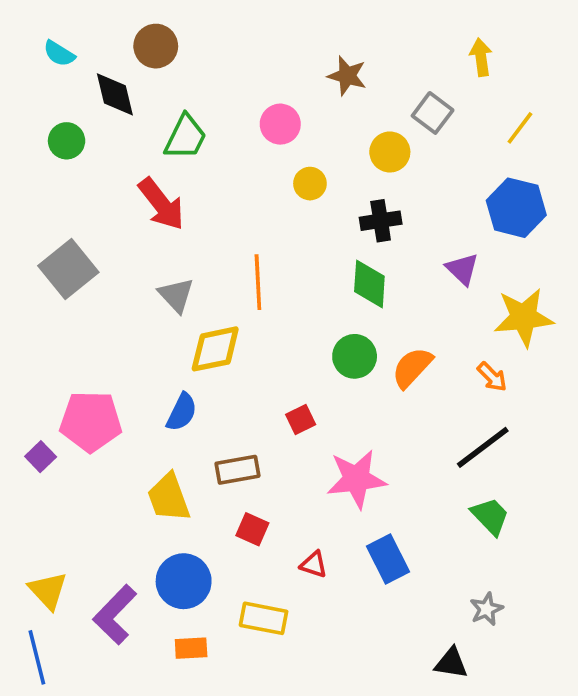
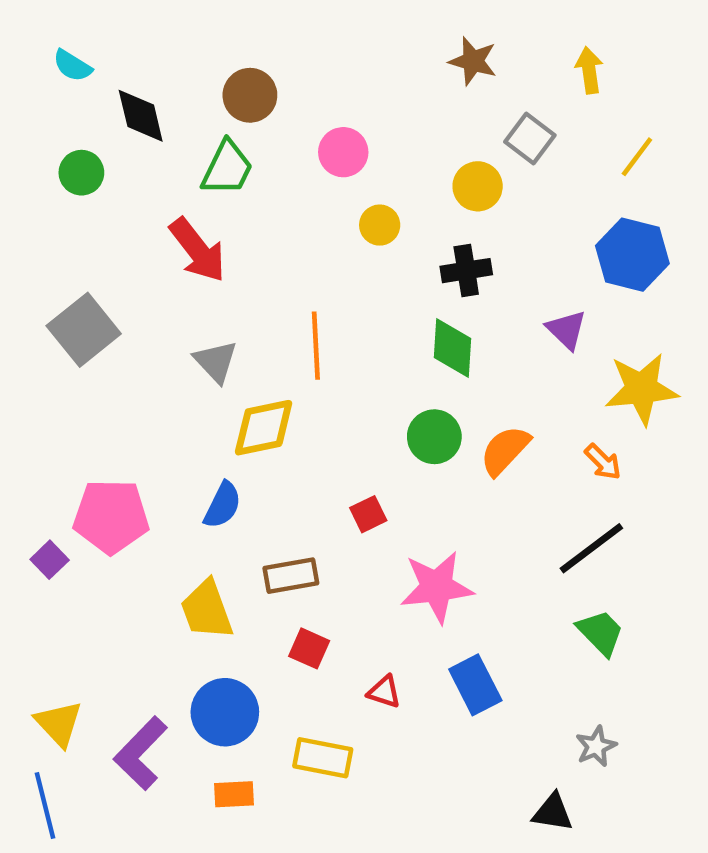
brown circle: (156, 46) -> (250, 95), moved
brown star: (347, 76) -> (473, 61), moved

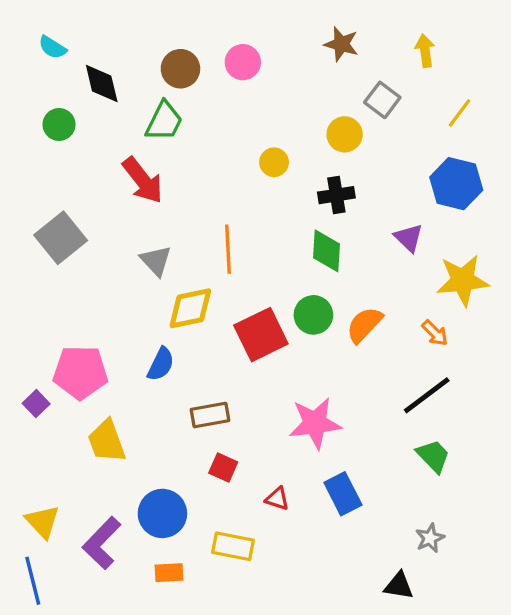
pink circle: (343, 152) -> (243, 62), moved
red square: (368, 514) -> (261, 335), moved, size x2.0
yellow trapezoid: (207, 610) -> (107, 441), moved

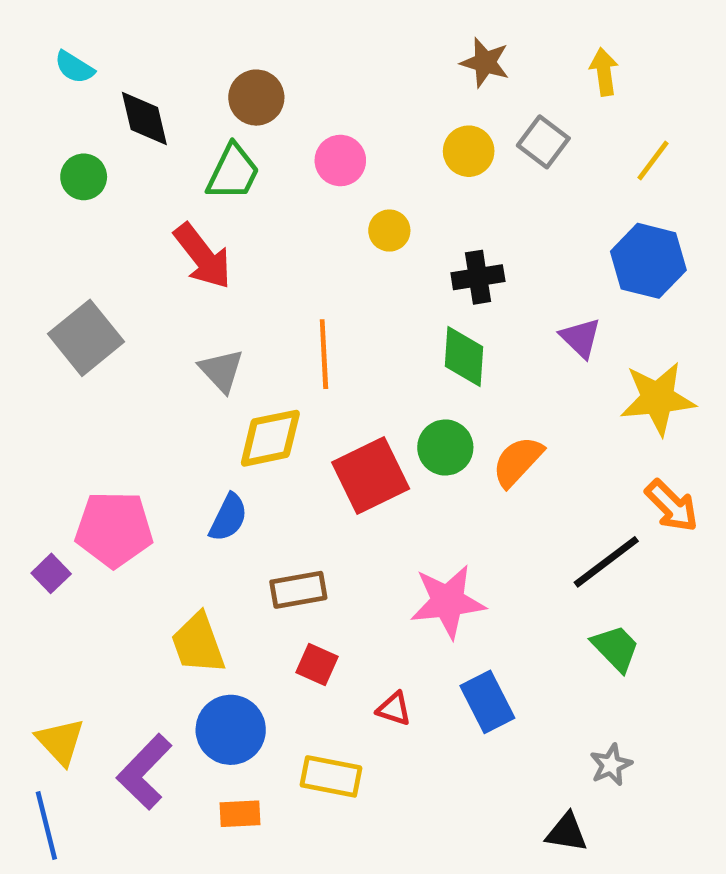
pink circle: (243, 62) -> (340, 161), moved
yellow circle: (345, 134) -> (469, 151), moved
orange arrow: (435, 333) -> (672, 506), moved, size x1.4
yellow trapezoid: (107, 441) -> (198, 643), moved

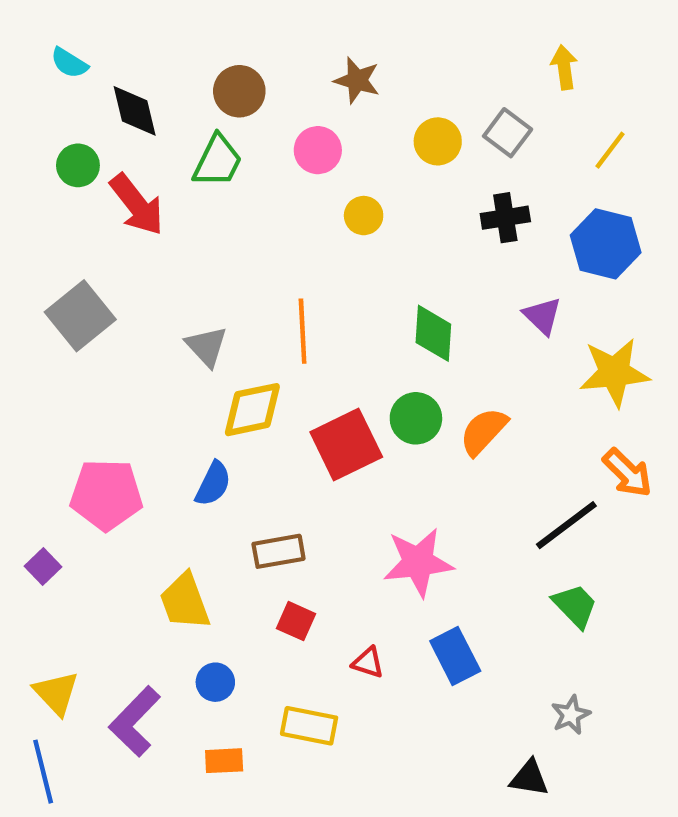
brown star: (485, 63) -> (357, 80), moved
red arrow: (203, 256) -> (137, 205), moved
black cross: (478, 277) -> (505, 218), moved
purple square: (51, 573) -> (43, 567), moved
blue circle: (231, 730) -> (215, 682), size x0.6

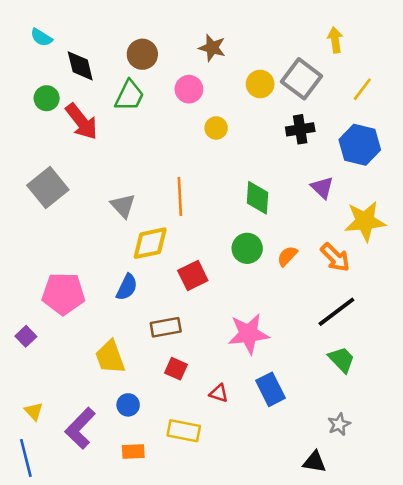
gray square: (508, 133) -> (302, 79), size x1.4
orange semicircle: (484, 431) -> (287, 256), size x0.7
red square: (346, 444) -> (193, 275), moved, size x0.7
orange arrow: (627, 473) -> (335, 257), moved
yellow triangle: (56, 693) -> (34, 411), size x0.7

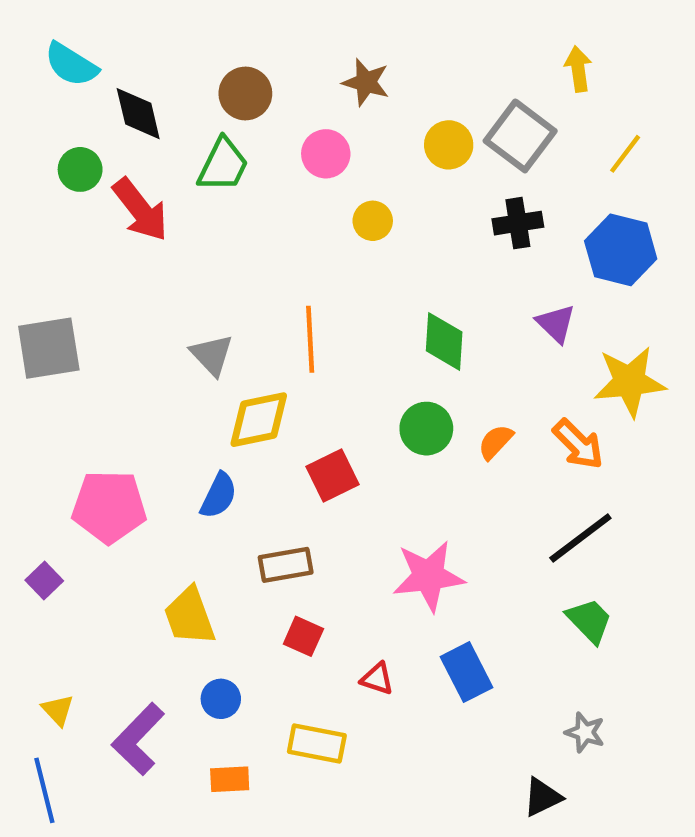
cyan semicircle: (41, 37) -> (71, 64), size x1.4
gray square: (48, 188) -> (49, 348), moved, turned 30
gray star: (339, 424) -> (585, 732), turned -30
black triangle: (314, 462) -> (542, 797), turned -35

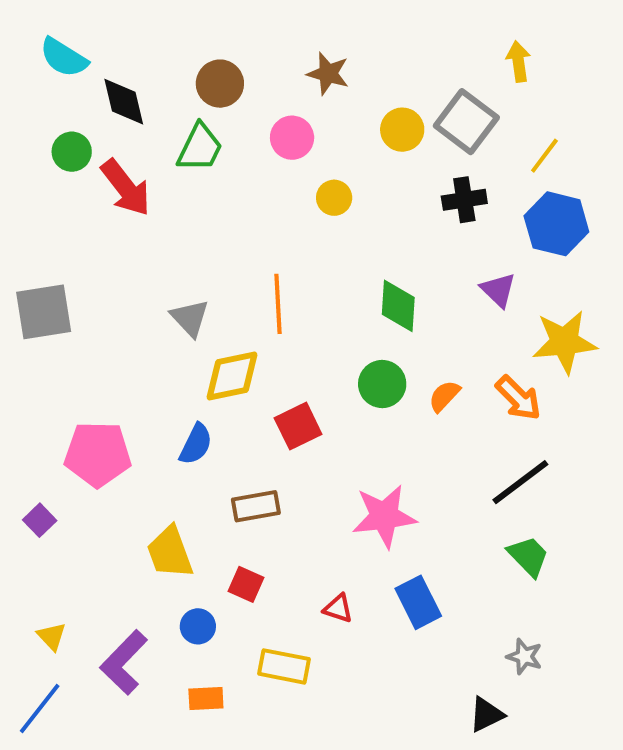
yellow line: (625, 154) -> (544, 156), moved
red square: (303, 636) -> (246, 584), moved
blue line: (44, 790) -> (40, 709), turned 52

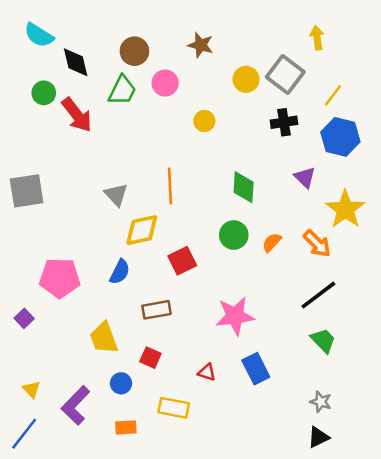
pink circle: (292, 138) -> (165, 83), moved
yellow star: (564, 342) -> (345, 209), turned -30
black triangle: (486, 715) -> (318, 437), moved

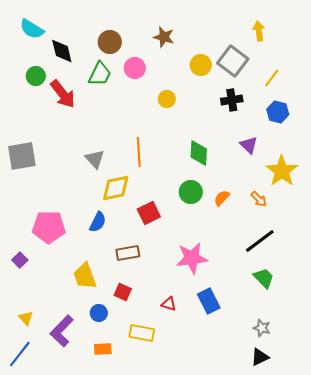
blue hexagon: (340, 137) -> (278, 112), size x0.7
orange arrow: (317, 244) -> (259, 199), size x0.7

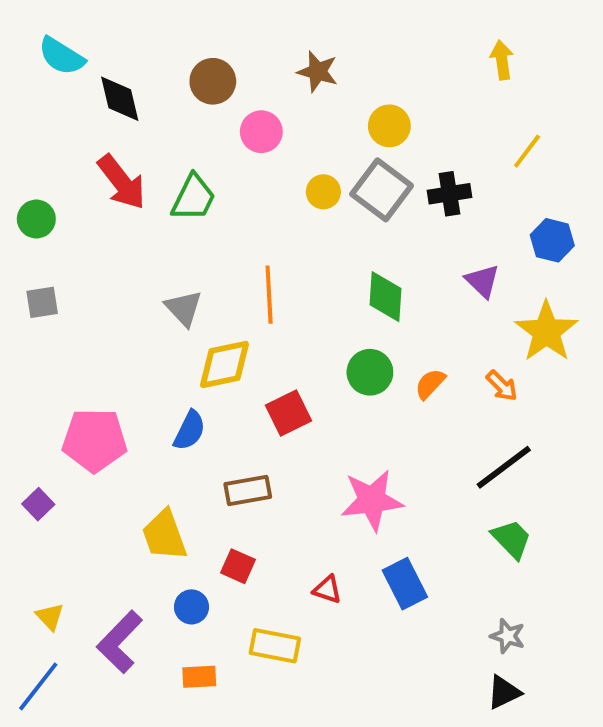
gray square: (233, 61) -> (382, 190), moved
green trapezoid: (100, 74) -> (193, 198), moved
green circle: (36, 76) -> (36, 219), moved
blue hexagon: (278, 112) -> (552, 240), moved
gray square: (22, 156) -> (42, 302), size x0.6

